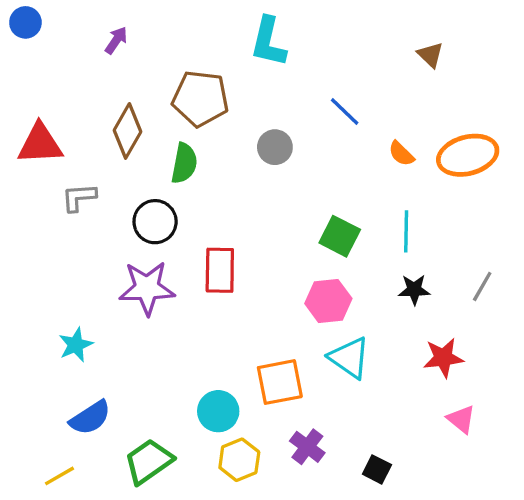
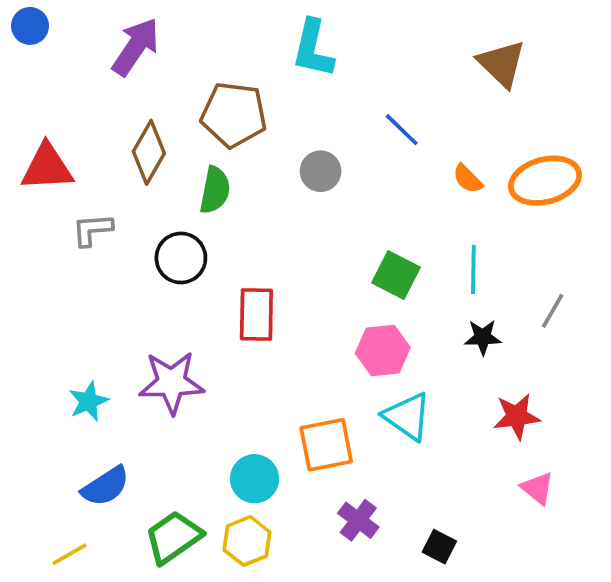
purple arrow: (116, 40) -> (136, 47), size x1.8
brown triangle: (430, 55) -> (502, 64), size x1.6
gray line: (482, 286) -> (553, 311), moved
purple star: (147, 288) -> (172, 382), moved
yellow hexagon: (239, 460) -> (247, 541), moved

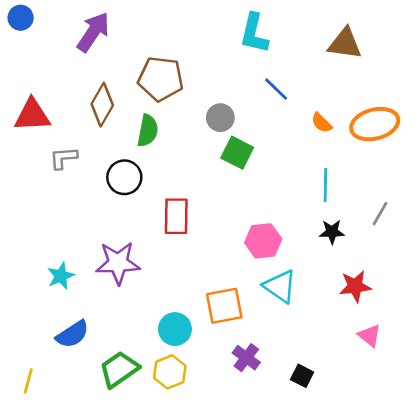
cyan L-shape: (313, 49) -> (254, 33), moved
brown triangle: (502, 64) -> (345, 44), turned -36
green square: (396, 275) -> (237, 153), moved
yellow line: (70, 554) -> (28, 381), moved, turned -45

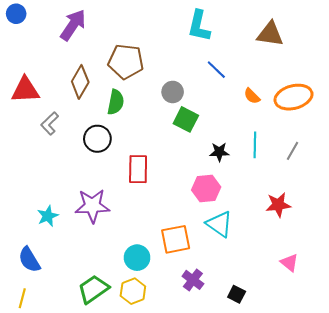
gray L-shape: (63, 158) -> (50, 123), turned -40
gray line: (380, 214) -> (292, 151), moved
black star: (332, 232) -> (219, 152), moved
red star: (355, 286) -> (278, 205), moved
blue semicircle: (72, 334) -> (29, 260), moved, turned 92

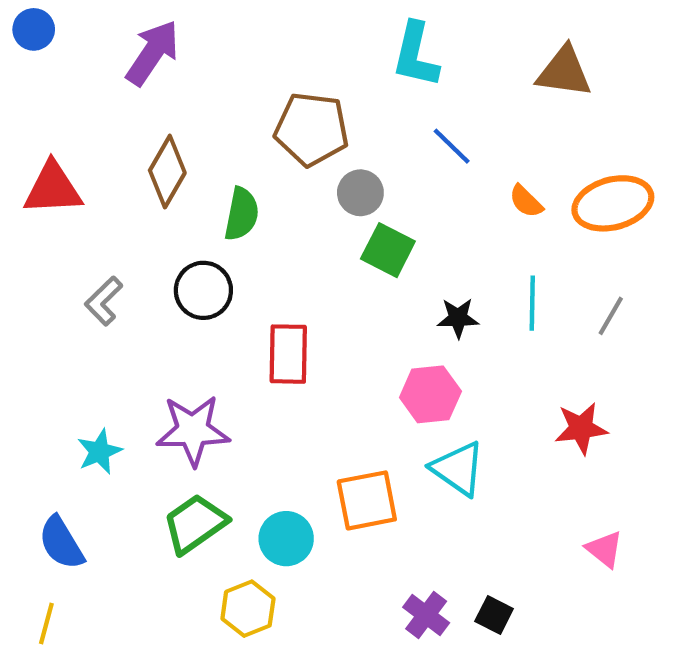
brown pentagon: (126, 62) -> (312, 129), moved
gray L-shape: (50, 123) -> (104, 301), moved
purple cross: (193, 280) -> (426, 615), moved
green trapezoid: (93, 289) -> (195, 524), moved
yellow hexagon: (133, 291) -> (248, 609), moved

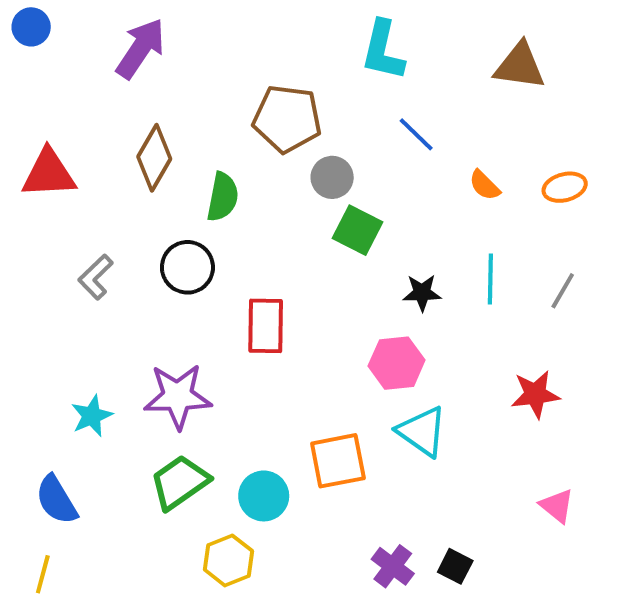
orange ellipse: (613, 203) -> (565, 187), size x0.6

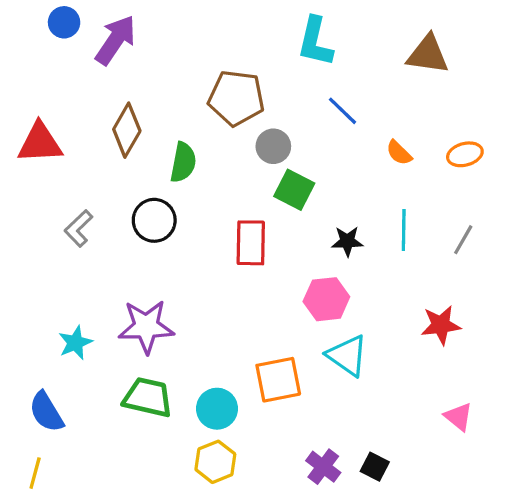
blue circle: (31, 27) -> (64, 22), moved
red rectangle: (266, 326) -> (251, 243), moved
green trapezoid: (180, 482) -> (148, 397), turned 48
yellow hexagon: (228, 560) -> (215, 462), moved

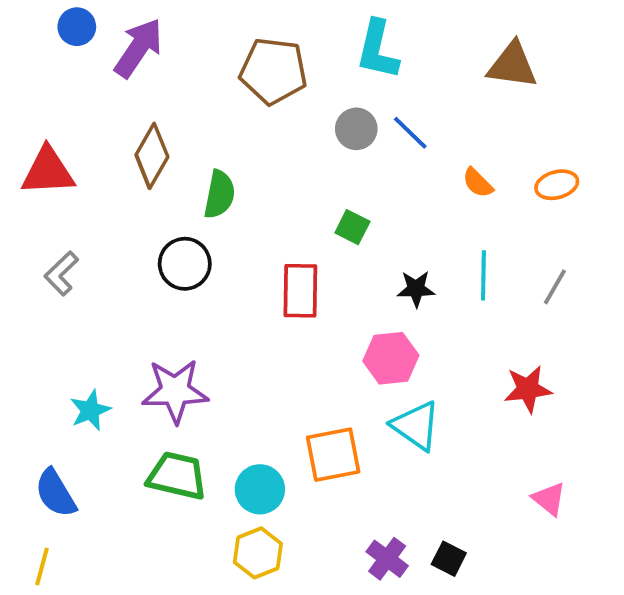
brown pentagon: (236, 98) -> (273, 71), moved
gray circle: (273, 146) -> (356, 129), moved
green square: (294, 190) -> (352, 227), size x0.7
gray L-shape: (79, 228) -> (61, 273), moved

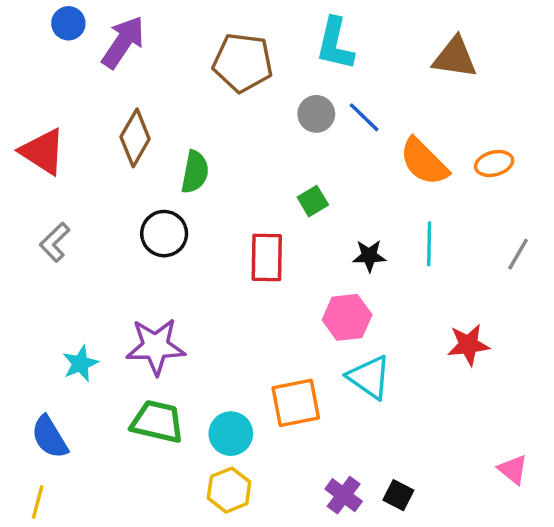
red triangle: (48, 171) -> (43, 152), turned 36
orange semicircle: (478, 183) -> (424, 162), size x1.8
green square: (352, 227) -> (313, 201), turned 32
gray line: (555, 287) -> (518, 254), moved
pink triangle: (549, 499) -> (513, 470), moved

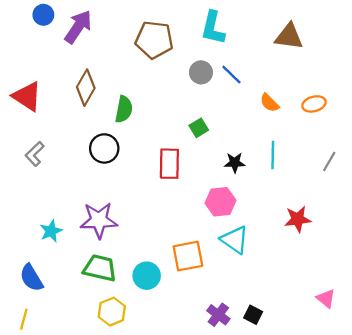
orange semicircle: (424, 162) -> (269, 103), size x0.6
yellow hexagon: (229, 490) -> (112, 312), moved

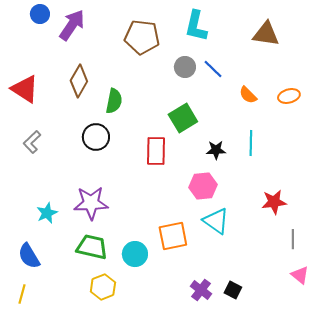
green square: (199, 128) -> (183, 118), size x1.6
gray line: (329, 162) -> (293, 239), moved, turned -30

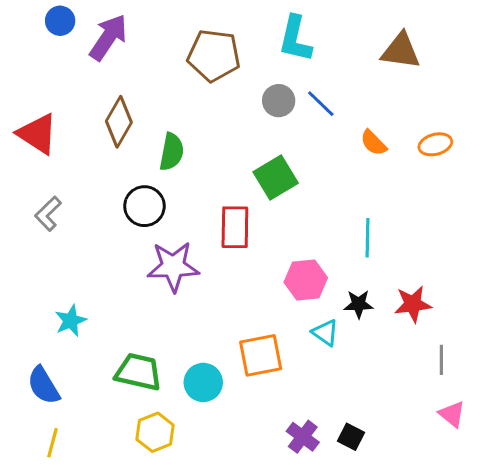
cyan line: (251, 143) -> (368, 238), moved
black star: (216, 150) -> (358, 304), moved
purple star: (91, 203) -> (173, 266), moved
cyan triangle: (216, 221) -> (325, 333), size x0.7
yellow line: (22, 294) -> (53, 443), moved

